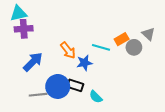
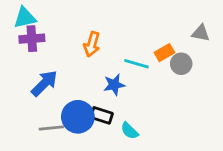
gray triangle: (148, 34) -> (201, 33), moved, turned -32
orange arrow: (68, 50) -> (92, 44), moved, turned 54

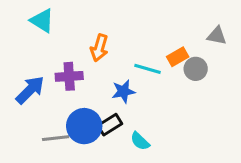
cyan triangle: (25, 18) -> (42, 21), moved, turned 45
purple cross: (32, 39) -> (69, 76), moved
blue arrow: (44, 83) -> (30, 90), moved
black rectangle: (102, 115) -> (110, 125), turned -50

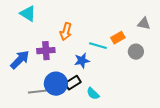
gray circle: (196, 69) -> (136, 52), moved

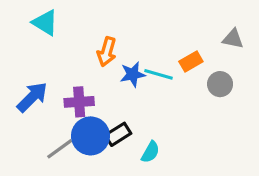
purple cross: (46, 51) -> (79, 102), moved
blue star: (82, 61) -> (133, 74), moved
gray line: (37, 92) -> (60, 149), turned -30
cyan semicircle: (93, 94) -> (150, 152), turned -104

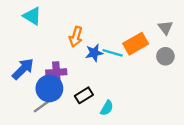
gray triangle: (233, 39) -> (165, 28), turned 42
orange rectangle: (191, 61) -> (136, 44), size x1.5
gray circle: (220, 84) -> (165, 56), moved
blue circle: (90, 136) -> (49, 88), moved

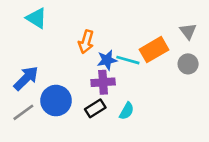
purple cross: (56, 72) -> (103, 82), moved
gray line: (43, 106) -> (23, 112), moved
cyan semicircle: (107, 108) -> (127, 111), moved

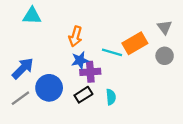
cyan triangle: (36, 18) -> (32, 16), turned -30
blue star: (107, 60) -> (80, 60), moved
cyan semicircle: (127, 111) -> (111, 97), turned -35

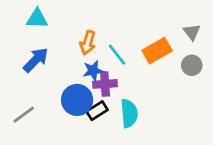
cyan line: (112, 52) -> (117, 55), moved, turned 36
blue arrow: (23, 68) -> (36, 60), moved
blue circle: (49, 88) -> (77, 100), moved
cyan semicircle: (111, 97) -> (129, 113), size x1.5

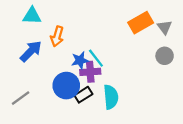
orange arrow: (88, 43) -> (57, 36), moved
orange rectangle: (157, 51) -> (141, 23), moved
cyan line: (117, 55) -> (96, 58), moved

